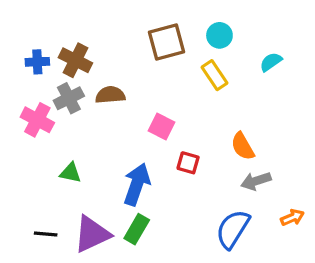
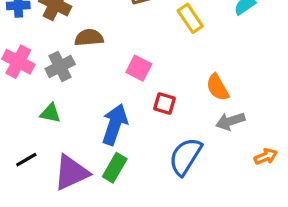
gray cross: (69, 98) -> (60, 67), moved
blue semicircle: (233, 229) -> (185, 157), moved
black line: (46, 234) -> (26, 160), moved, turned -35

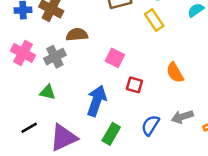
gray arrow: (230, 121) -> (182, 117), moved
blue semicircle: (185, 157) -> (150, 125), size x0.7
green rectangle: (115, 168) -> (111, 134), moved

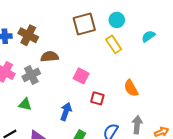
blue arrow: (97, 101) -> (66, 112), size x0.7
gray arrow: (182, 117) -> (137, 125), turned 114

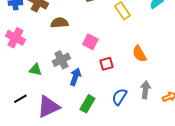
gray cross: (31, 75) -> (61, 60), moved
red square: (97, 98) -> (106, 64), turned -32

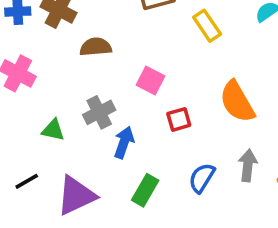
orange semicircle: (139, 54) -> (237, 102), size x1.4

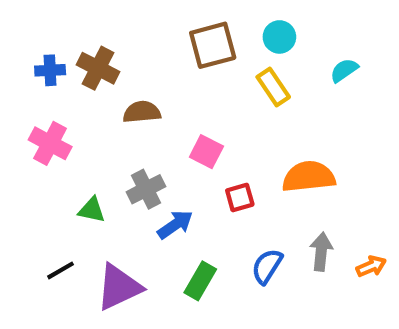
orange semicircle: (237, 102) -> (309, 177), turned 114
blue arrow: (124, 142) -> (175, 225), turned 36

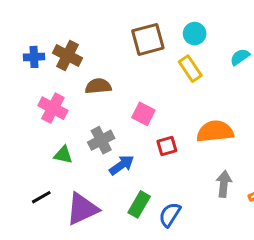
pink cross: (50, 143) -> (53, 108), moved
blue semicircle: (267, 266) -> (170, 215), moved

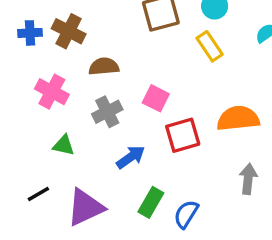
gray cross: (101, 140) -> (107, 112), moved
red square: (167, 146) -> (183, 135), size x1.5

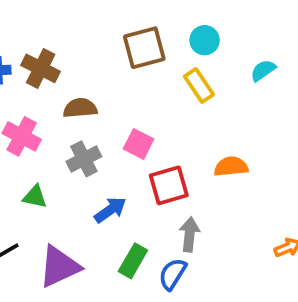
orange semicircle: (238, 118) -> (231, 167), size x0.7
gray arrow: (248, 179) -> (189, 234), moved

